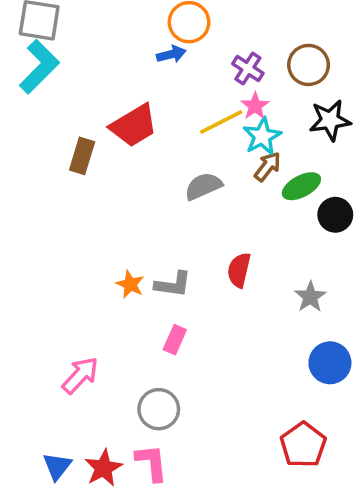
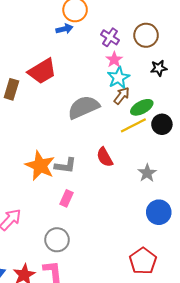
black star: (330, 120) -> (159, 68), size x0.7
yellow line: (221, 122) -> (133, 125), moved
gray semicircle: (203, 186) -> (84, 107), size x1.4
red semicircle: (239, 270) -> (105, 157), turned -42
orange star: (130, 284) -> (40, 166), size x1.8

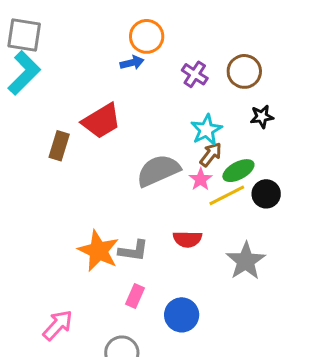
pink star: (114, 60) -> (201, 179), moved
red semicircle: (105, 157) -> (187, 239), turned -60
gray star: (147, 173) -> (246, 261), size x1.5
blue circle: (159, 212) -> (182, 315), moved

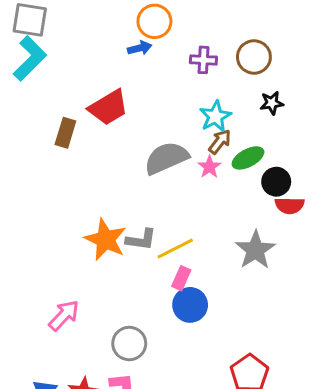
purple cross: (195, 74) -> (203, 60), turned -30
yellow line: (227, 195) -> (175, 249), moved
red semicircle: (187, 239) -> (290, 205), moved
pink rectangle: (135, 296) -> (181, 278), moved

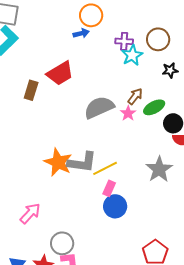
cyan star: (215, 116) -> (132, 55), moved
gray L-shape: (141, 240) -> (82, 162), size x1.4
gray circle: (129, 344) -> (62, 243), moved

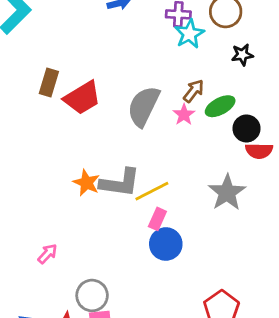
red trapezoid: (60, 73) -> (82, 98), moved
gray semicircle: (99, 107) -> (144, 106), turned -40
orange star: (58, 162) -> (86, 183), size x0.7
pink arrow: (30, 213) -> (47, 254), size x0.7

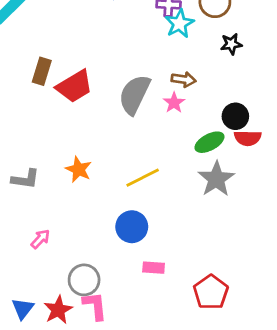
brown arrow: (194, 91) -> (184, 79), turned 60
green ellipse: (220, 106) -> (209, 142), moved
gray L-shape: (120, 183) -> (25, 179), moved, size x0.7
pink rectangle: (157, 219) -> (154, 268), moved, turned 70
blue circle: (166, 244) -> (132, 227), moved

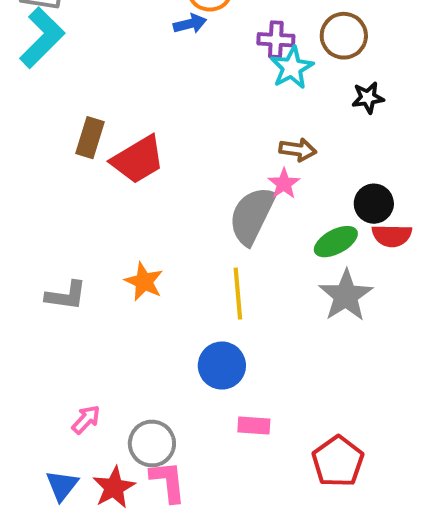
gray semicircle: (134, 94) -> (252, 216), moved
yellow line: (143, 178) -> (238, 294), turned -68
pink arrow: (40, 239) -> (86, 419), moved

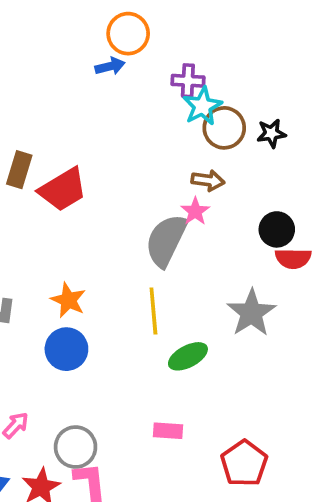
brown circle: (344, 36) -> (224, 128), moved
green ellipse: (336, 242) -> (188, 356), moved
blue circle: (222, 366) -> (66, 349), moved

